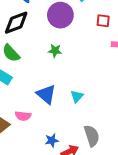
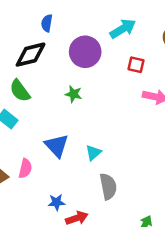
pink semicircle: (23, 116) -> (25, 168), turned -91
gray semicircle: (92, 136) -> (108, 186), moved

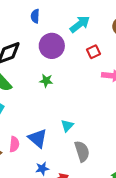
blue semicircle: (47, 23) -> (35, 16), moved
red square: (136, 65) -> (94, 52), turned -32
blue triangle: (57, 146) -> (38, 138), moved

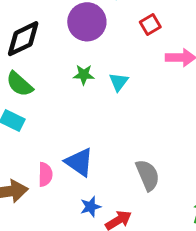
cyan triangle: (67, 126) -> (119, 82), moved

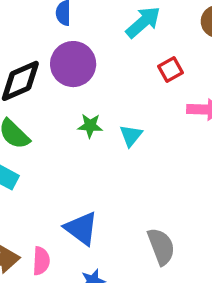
purple circle: (87, 22) -> (73, 64), moved
pink semicircle: (45, 174) -> (41, 261), moved

